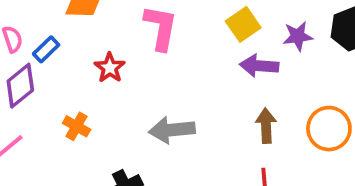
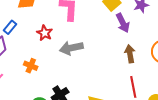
purple arrow: (259, 66) -> (123, 23), turned -114
gray arrow: (172, 130) -> (71, 48), moved

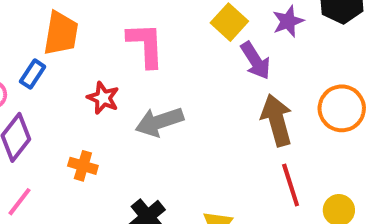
blue rectangle: (10, 27) -> (33, 74), moved
brown arrow: (130, 54) -> (277, 120), size x1.4

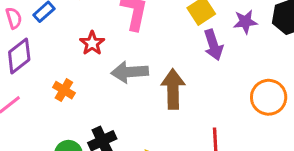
brown arrow: (277, 120) -> (173, 89), moved

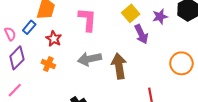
red star: (92, 43) -> (54, 39), moved
orange cross: (64, 90) -> (48, 64), moved

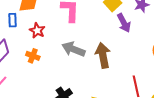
blue rectangle: (29, 27) -> (12, 20), turned -40
gray arrow: (90, 59) -> (73, 49), turned 35

